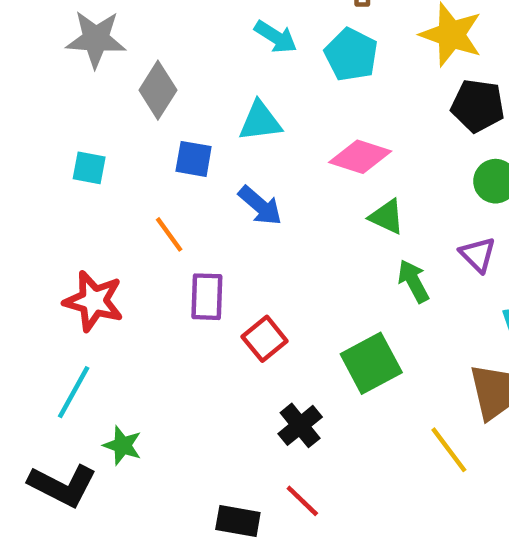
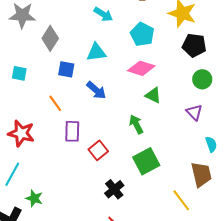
cyan pentagon: (351, 55) -> (142, 34), moved
green arrow: (413, 281) -> (136, 124), moved

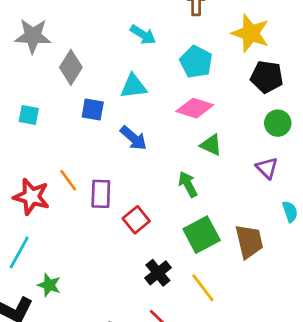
orange line: (55, 103) -> (68, 180), moved
brown trapezoid: (201, 174) -> (249, 241), moved
yellow line: (181, 200) -> (203, 288), moved

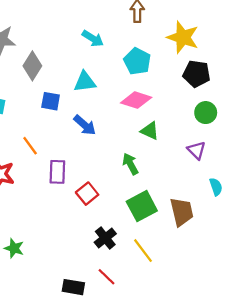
orange line: (68, 180) -> (30, 146), moved

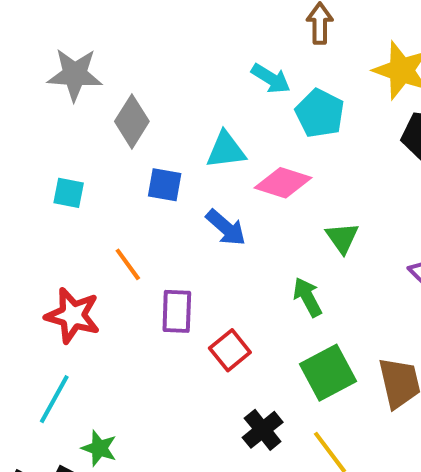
cyan arrow: (93, 38) -> (271, 79), moved
pink diamond: (136, 100) -> (283, 183), moved
green triangle: (150, 131) -> (342, 238), turned 30

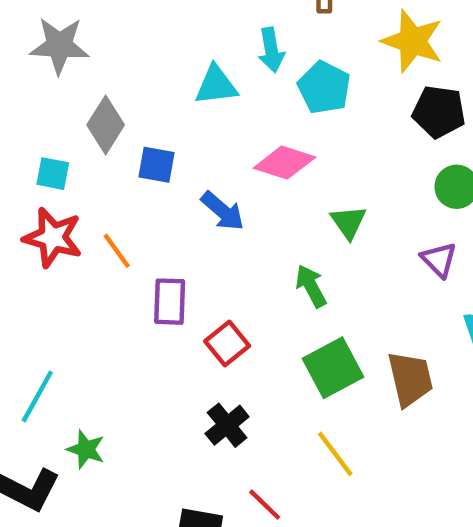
cyan arrow: (271, 79) -> (271, 50), turned 48
gray diamond: (132, 121) -> (106, 125), moved
cyan triangle: (226, 150) -> (216, 85), moved
red star: (73, 315) -> (53, 238), moved
black cross: (263, 430) -> (227, 425), moved

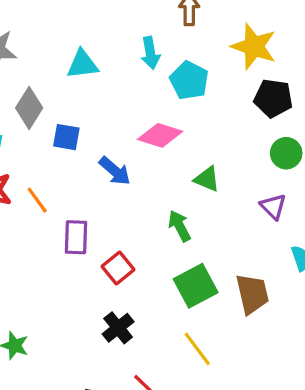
cyan triangle: (216, 85) -> (82, 64), moved
green triangle: (348, 222) -> (207, 179), turned -32

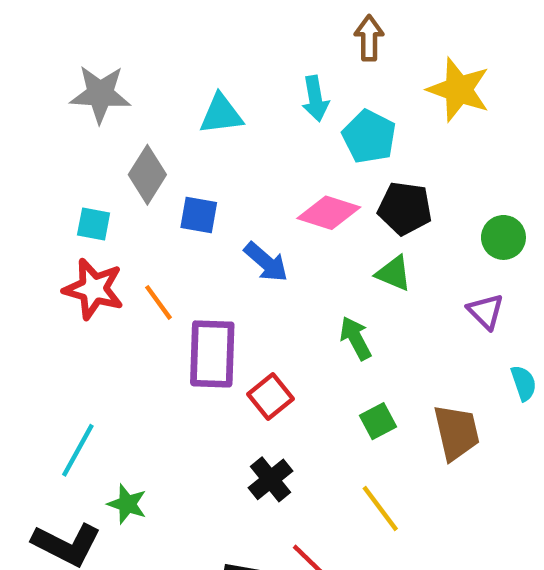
black pentagon: (273, 98) -> (405, 208), moved
purple rectangle: (76, 237) -> (212, 354), size x1.4
green square: (196, 286) -> (378, 421), size x0.6

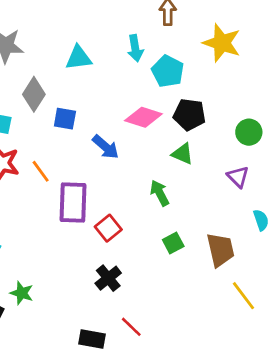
yellow line: (380, 508) -> (243, 296), moved

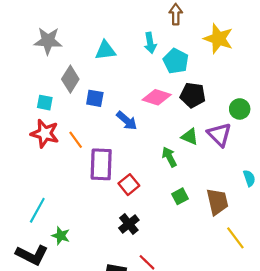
green triangle: (183, 154) -> (190, 137), moved
purple triangle: (238, 177) -> (219, 135), moved, size x1.4

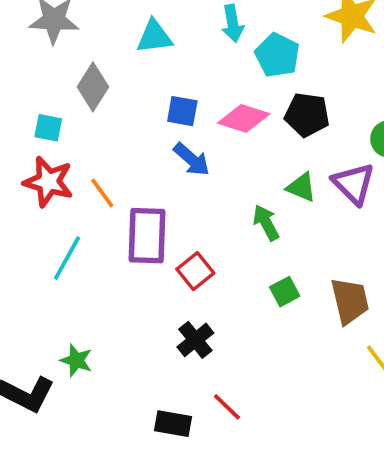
blue square: (95, 98) -> (182, 111), moved
cyan line: (37, 210) -> (67, 258), moved

